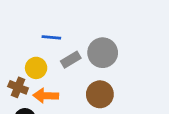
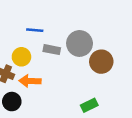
gray rectangle: (71, 60) -> (52, 50), turned 42
brown circle: (100, 94) -> (101, 62), moved

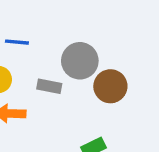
gray rectangle: (52, 50) -> (49, 86), moved

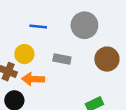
gray circle: (80, 61) -> (84, 25), moved

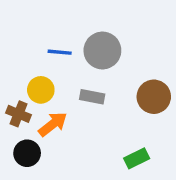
gray circle: (84, 25) -> (102, 51), moved
orange arrow: (33, 79) -> (53, 124), turned 140

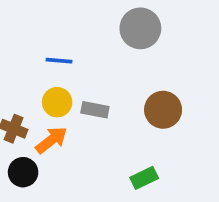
gray circle: (102, 51) -> (140, 28), moved
yellow circle: (41, 90) -> (57, 102), moved

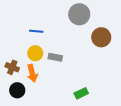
brown circle: (163, 110) -> (101, 37), moved
orange arrow: (51, 140) -> (32, 73), turned 114

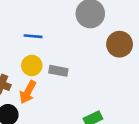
orange arrow: (32, 73) -> (28, 92), turned 42

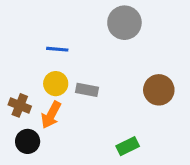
brown circle: (120, 44) -> (159, 90), moved

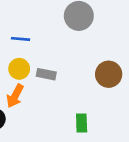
green rectangle: (128, 146) -> (82, 123), turned -66

